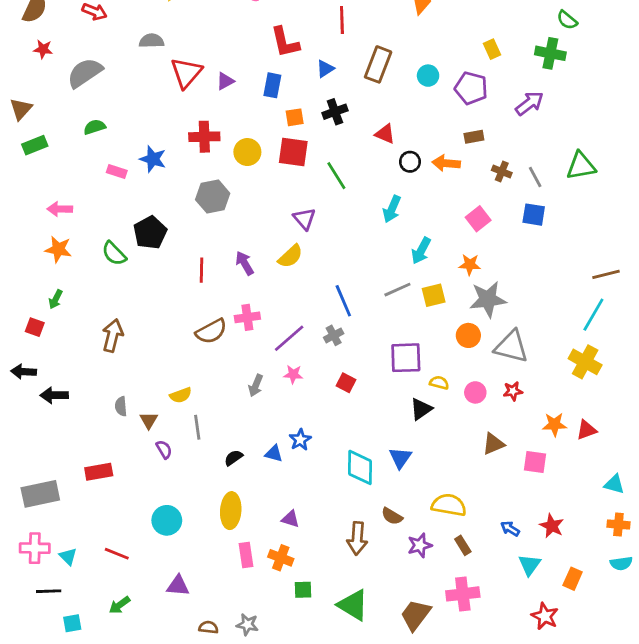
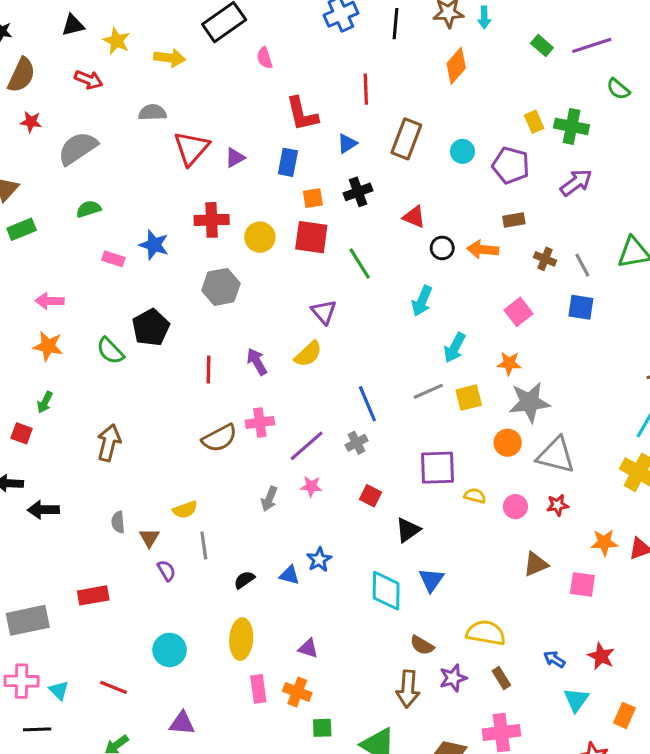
green cross: (550, 53) -> (572, 126), moved
black triangle: (421, 409) -> (408, 530), moved
brown arrow: (357, 538) -> (408, 689), moved

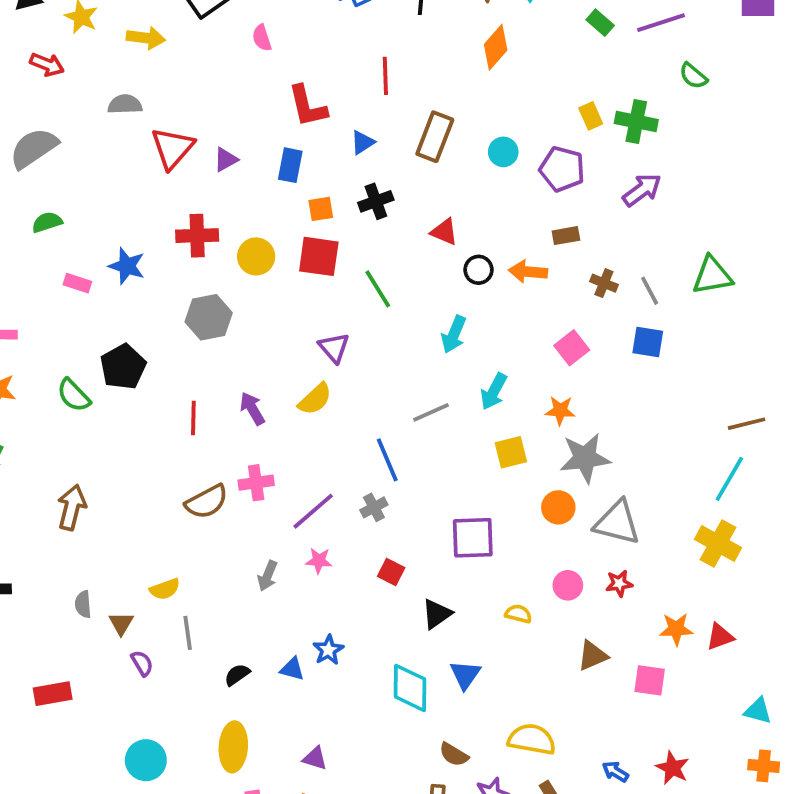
gray line: (428, 391) -> (431, 412), moved
yellow semicircle: (475, 496) -> (518, 614), moved

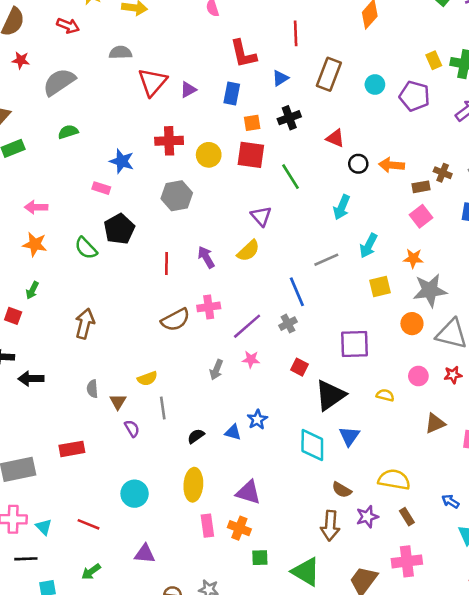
brown rectangle: (566, 236) -> (421, 187), moved
pink rectangle: (77, 283) -> (101, 188), moved
black triangle: (437, 614) -> (330, 395), size x1.5
purple triangle: (315, 758) -> (248, 492), size x1.5

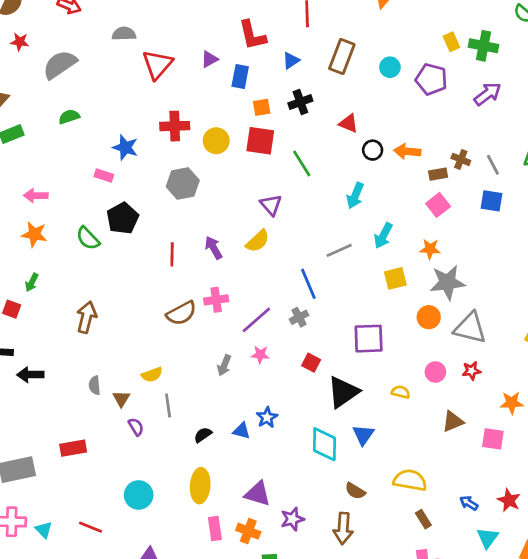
purple triangle: (188, 90) -> (209, 59), moved
purple star: (367, 517) -> (292, 519), moved

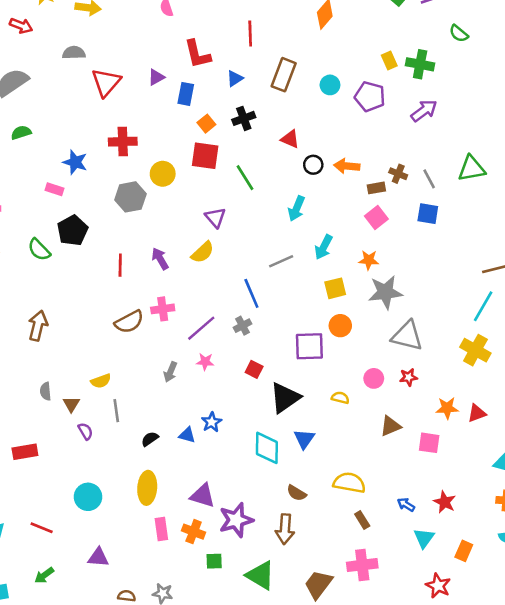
orange square: (262, 107) -> (206, 124), turned -30
yellow circle: (216, 141) -> (163, 174), moved
orange circle: (429, 317) -> (340, 326), moved
purple star: (292, 519) -> (236, 520), size x1.5

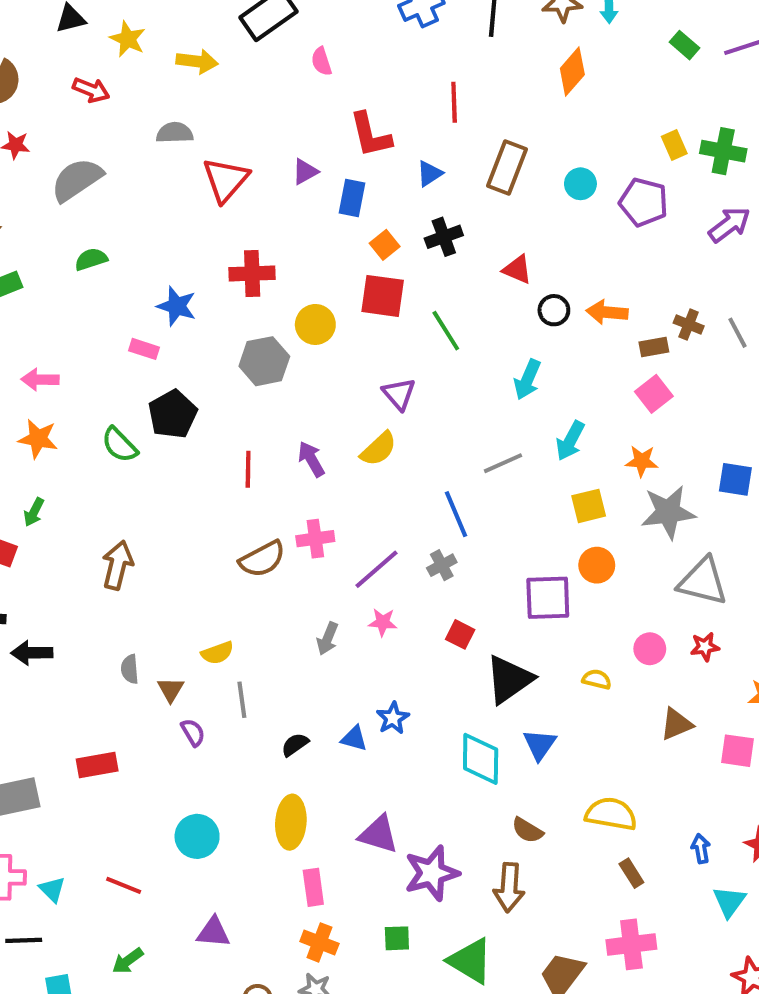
blue square: (428, 214) -> (735, 479), moved
blue arrow: (406, 505) -> (701, 849), turned 48
orange cross: (194, 532) -> (319, 942), moved

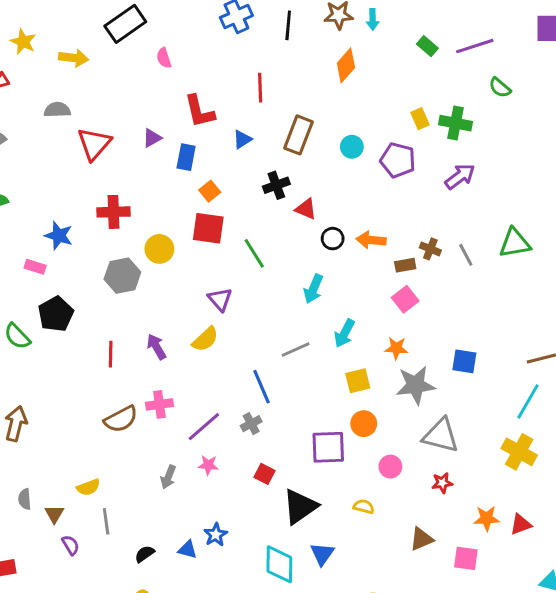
black cross: (444, 237) -> (276, 185), moved
pink circle: (650, 649) -> (390, 467), moved

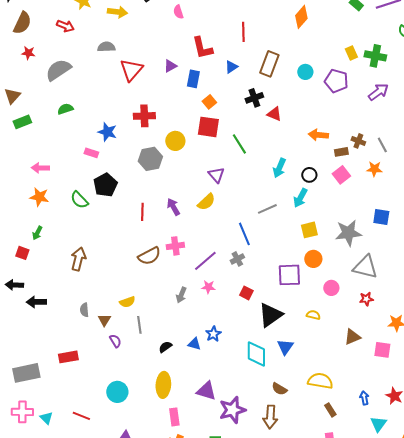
black circle: (333, 239) -> (309, 175), moved
orange star: (396, 348) -> (374, 169), moved

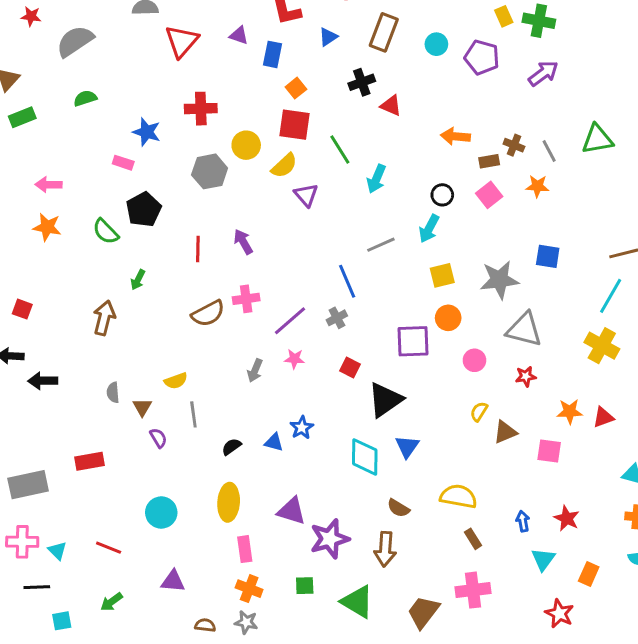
purple triangle: (170, 66) -> (239, 35), turned 48
cyan arrow: (279, 168) -> (376, 179), moved
yellow semicircle: (206, 202) -> (284, 166), moved
green arrow: (37, 233) -> (138, 280), moved
yellow semicircle: (313, 315) -> (479, 412), moved, turned -72

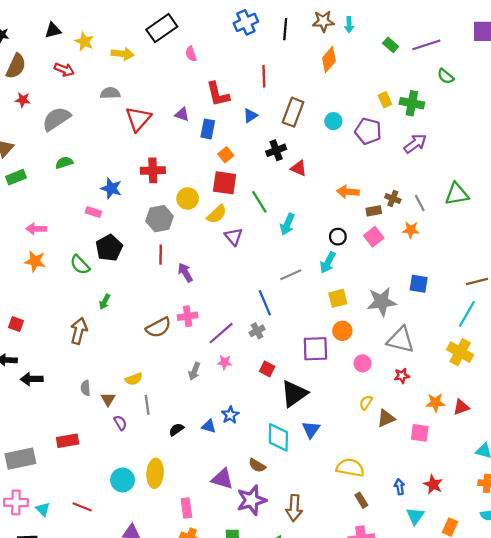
red line: (198, 249) -> (161, 255), moved
yellow ellipse: (229, 502) -> (155, 473), moved
brown semicircle: (398, 508) -> (257, 465), moved

